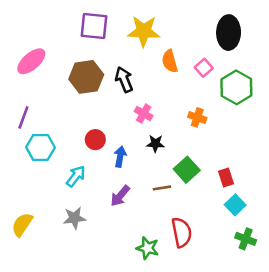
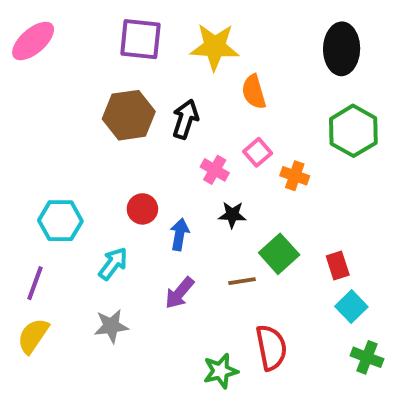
pink ellipse: (31, 61) -> (33, 41), moved
pink square: (204, 68) -> (258, 152), moved
black arrow: (124, 80) -> (185, 119), turned 40
purple line: (23, 117) -> (35, 283), moved
green star: (148, 248) -> (221, 371), turned -30

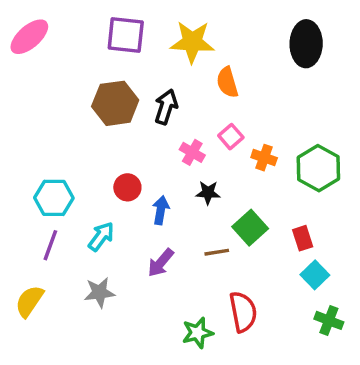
green hexagon: (353, 131) -> (318, 168), moved
purple line: (35, 283) -> (50, 245), moved

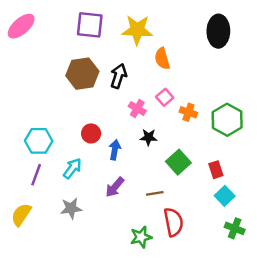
brown line: (217, 252) -> (155, 193), moved

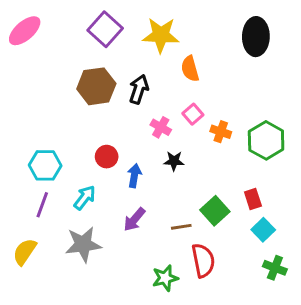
purple square: (90, 25) -> (105, 29), turned 36
green square: (178, 162) -> (215, 211), moved
gray star: (71, 208) -> (83, 244), size x1.4

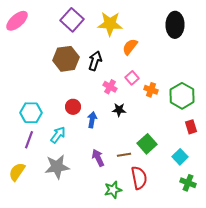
orange semicircle: (190, 69) -> (130, 47), turned 54
red rectangle: (253, 199) -> (191, 127), moved
purple arrow: (134, 219) -> (98, 158), moved, turned 114

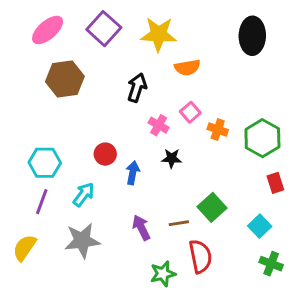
pink ellipse: (17, 21) -> (48, 30), moved
orange semicircle: (130, 47) -> (187, 67), turned -138
brown hexagon: (66, 59) -> (65, 79), moved

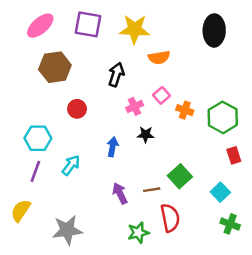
purple square: (104, 29) -> (88, 24), turned -32
pink cross: (159, 125) -> (135, 106), turned 35
red circle: (105, 154) -> (77, 109), moved
gray star: (82, 241) -> (67, 230), moved

